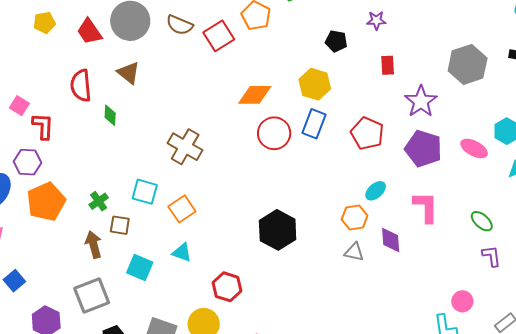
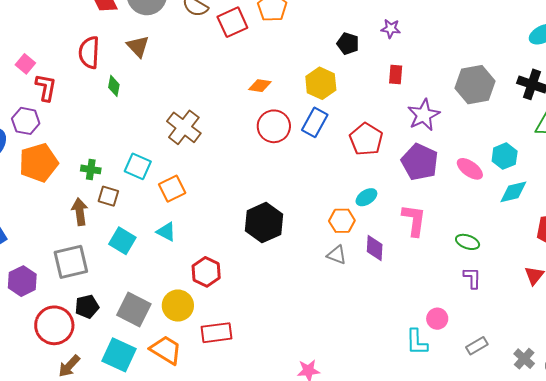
orange diamond: (255, 95) -> (260, 86), size x0.7
green cross: (99, 201) -> (91, 169), turned 36
green ellipse: (482, 221) -> (468, 242), turned -30

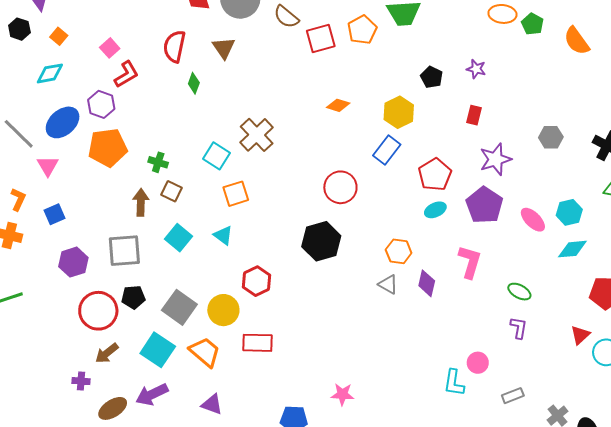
gray hexagon: (475, 85) -> (551, 137), size x0.6
red L-shape: (46, 87) -> (126, 74), turned 40
red circle: (274, 126) -> (340, 187), moved
cyan square: (138, 166) -> (217, 156), moved
cyan ellipse: (366, 197) -> (435, 210), moved

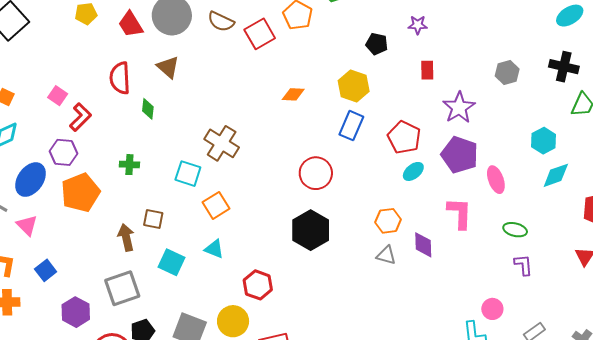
green cross: (158, 162) -> (129, 165), moved
pink ellipse: (533, 220) -> (496, 180), moved, turned 40

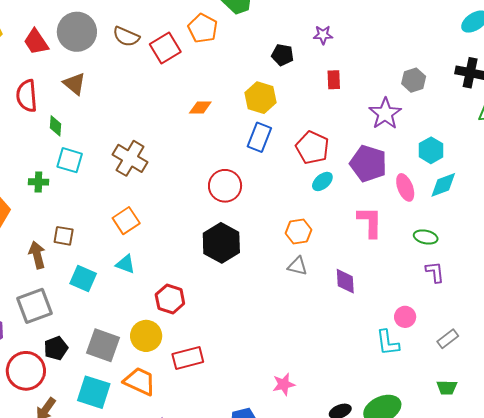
purple star: (459, 108) -> (385, 114), moved
cyan hexagon: (544, 141) -> (431, 150), moved
cyan square: (188, 174) -> (70, 160), moved
cyan diamond: (556, 175) -> (443, 185), moved
purple diamond: (423, 245) -> (345, 281), moved

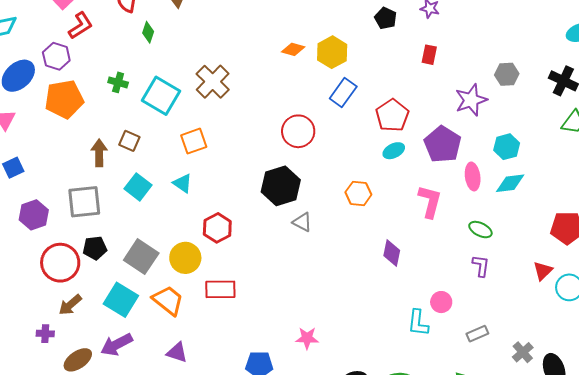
yellow hexagon: (261, 98) -> (332, 52), moved
cyan square: (70, 160) -> (161, 96), moved, size x1.4
gray triangle: (298, 266) -> (302, 222), moved

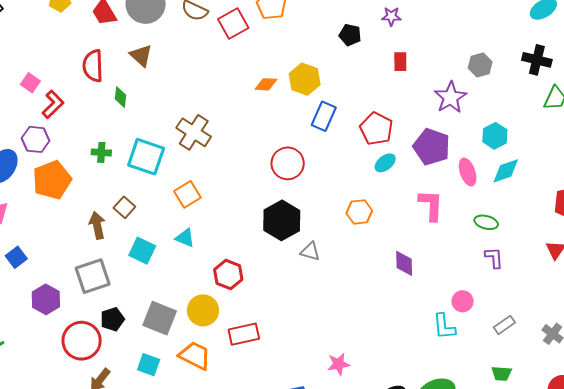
brown square: (129, 141) -> (124, 207), turned 30
cyan square: (121, 300) -> (149, 365), size x0.7

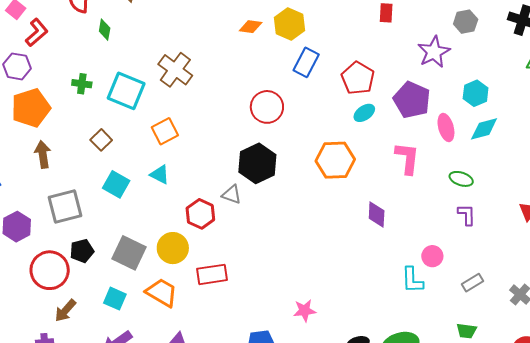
orange hexagon: (359, 212) -> (335, 160), size x1.5
brown arrow: (97, 225) -> (43, 154), moved
gray triangle: (310, 251) -> (232, 195), moved

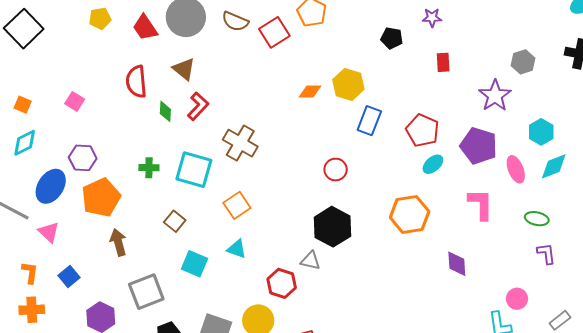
red L-shape: (37, 33) -> (198, 106), moved
red circle: (267, 107) -> (336, 170), size x0.7

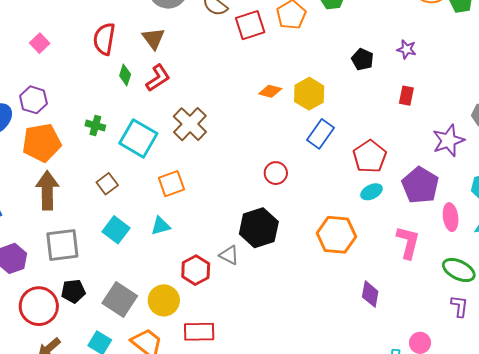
green ellipse: (537, 219) -> (459, 270), size x1.4
brown arrow: (118, 242) -> (47, 190), size x1.4
cyan triangle: (237, 249) -> (161, 226), turned -50

